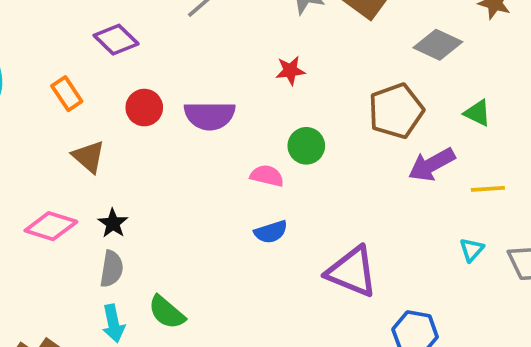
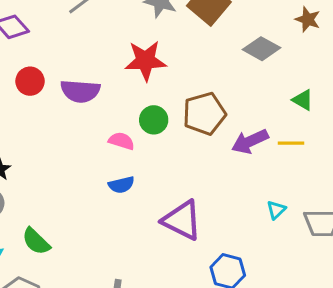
red star: (290, 71) -> (145, 61), size x1.8
brown pentagon: (396, 111) -> (204, 114), moved
green triangle: (477, 113) -> (303, 100), moved
yellow line: (488, 189) -> (291, 143), moved

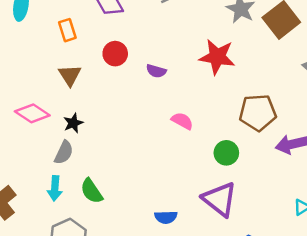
purple semicircle: (80, 91) -> (156, 71), size x0.6
green circle: (154, 120) -> (226, 153), moved
blue semicircle: (121, 185) -> (166, 217), moved

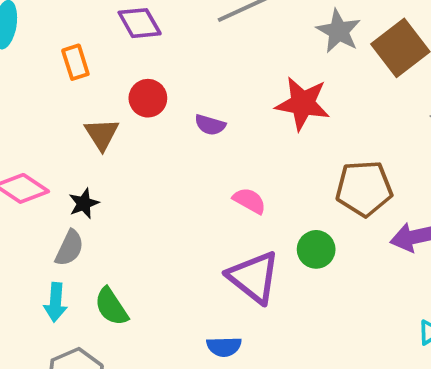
brown triangle: (70, 75) -> (102, 134), moved
purple triangle: (220, 199) -> (254, 277), moved

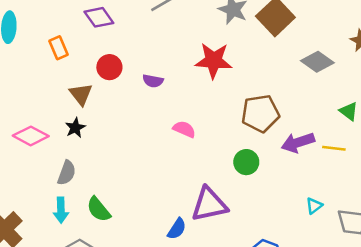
black star: (84, 203) -> (75, 128), moved
green circle: (316, 249) -> (246, 162), moved
purple triangle: (254, 277) -> (209, 204), moved, turned -45
blue semicircle: (224, 347) -> (177, 229), turned -50

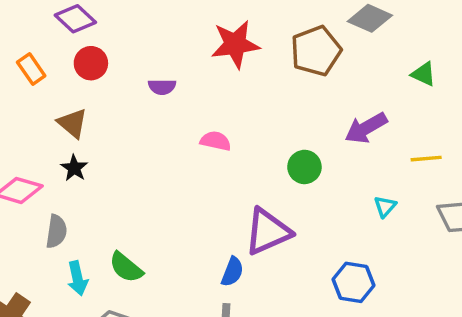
red circle: (109, 67) -> (91, 63), moved
brown pentagon: (260, 113) -> (316, 51), moved
yellow line: (334, 148) -> (426, 159), moved
gray semicircle: (67, 173) -> (56, 231), moved
cyan triangle: (314, 206) -> (385, 206), moved

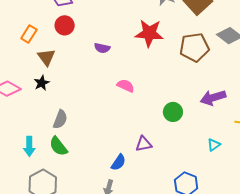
orange rectangle: (31, 69) -> (29, 34), moved, turned 54
gray semicircle: (56, 231) -> (60, 119), moved
purple triangle: (268, 232) -> (144, 144), size x0.6

